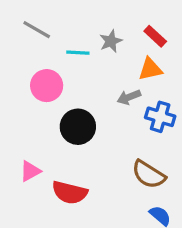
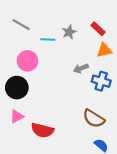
orange triangle: (150, 69) -> (104, 50), moved
black circle: (78, 127) -> (17, 88), moved

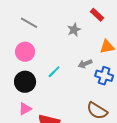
red rectangle: (98, 29) -> (97, 15), moved
cyan line: (48, 40) -> (54, 72), moved, turned -48
pink circle: (27, 61) -> (25, 52), moved

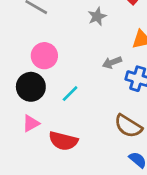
pink circle: (25, 52) -> (44, 56), moved
cyan line: (54, 72) -> (70, 94), moved

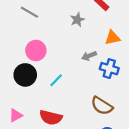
pink triangle: (31, 123) -> (16, 115), moved

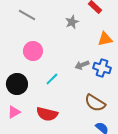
gray arrow: (89, 56) -> (82, 65), moved
black circle: (25, 75) -> (17, 84), moved

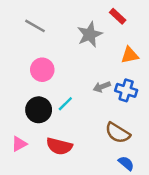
gray star: (72, 22) -> (90, 34), size x1.5
black circle: (17, 84) -> (39, 110), moved

